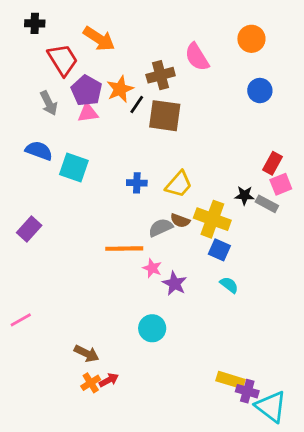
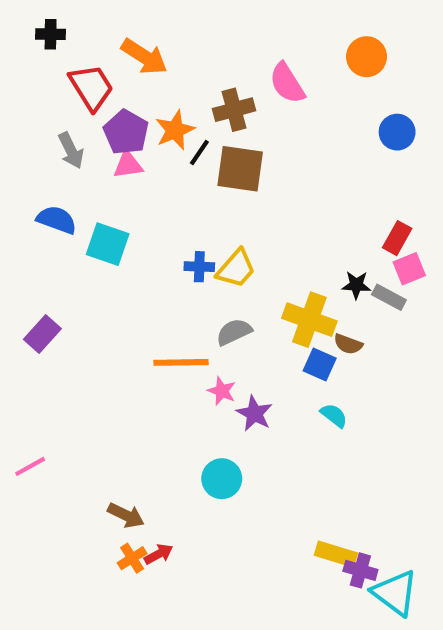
blue circle: (260, 91) -> (397, 132), moved
yellow trapezoid: (179, 184) -> (236, 269), moved
brown semicircle: (180, 221) -> (348, 344), moved

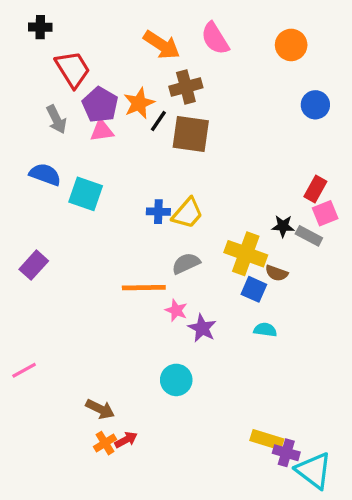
orange arrow: (144, 57) -> (162, 45), moved
pink semicircle: (287, 83) -> (215, 38), moved
cyan semicircle: (334, 415) -> (265, 330), turned -30

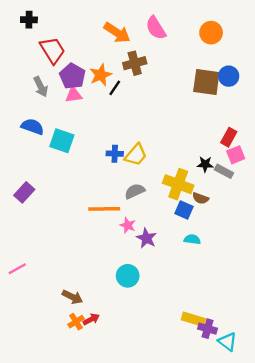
brown square: (191, 134) -> (206, 82), moved
cyan triangle: (314, 471) -> (228, 342), size x0.7

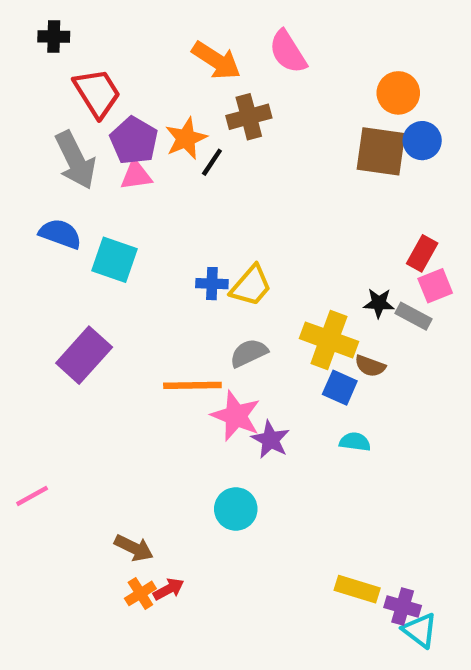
orange circle: (211, 33) -> (398, 93), moved
gray arrow: (41, 87) -> (75, 160), size x1.5
purple rectangle: (24, 192) -> (84, 355), moved, size x1.4
pink star: (128, 225) -> (236, 416), size x1.6
purple cross: (208, 329) -> (403, 606), moved

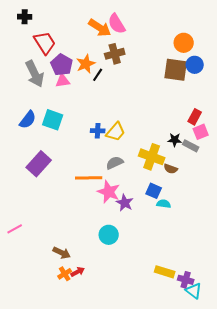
pink semicircle: (288, 52) -> (117, 24), moved
blue semicircle: (60, 234) -> (28, 120), moved, turned 108
blue square: (340, 388) -> (154, 191), moved

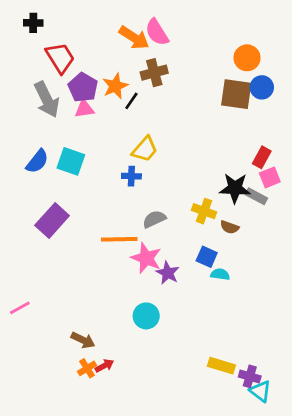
yellow trapezoid: (116, 132) -> (145, 149), moved
black star: (175, 140) -> (235, 188), size x1.6
yellow cross: (152, 157) -> (204, 211), size x0.7

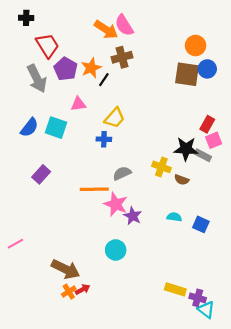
pink triangle: (84, 109) -> (78, 104), moved
purple rectangle: (52, 220) -> (41, 174), size x0.7
blue square: (207, 257) -> (201, 224), moved
brown arrow: (83, 340) -> (66, 269), size x1.5

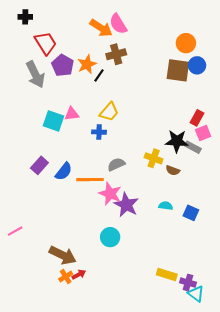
pink triangle: (78, 104) -> (72, 114), moved
blue semicircle: (29, 128) -> (64, 171), moved
purple star: (133, 216) -> (126, 205), size x1.4

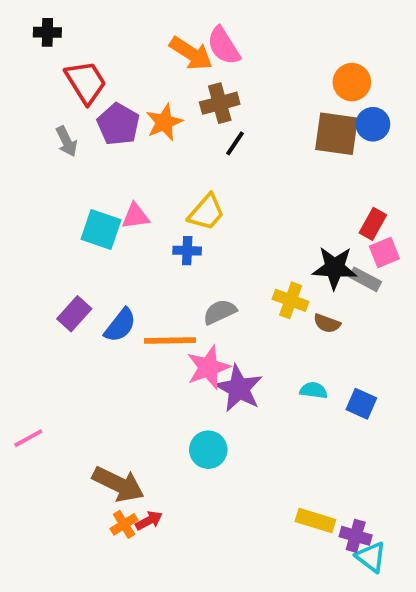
gray arrow: (35, 74) -> (67, 141), size x0.6
black line: (99, 75) -> (235, 143), moved
pink star: (110, 194) -> (208, 367), turned 30

